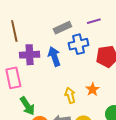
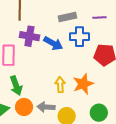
blue arrow: (54, 57) -> (53, 43), turned 126
orange star: (92, 89) -> (83, 84), size x1.5

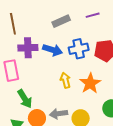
blue cross: (80, 37) -> (79, 49), moved
yellow arrow: (60, 85) -> (65, 80), moved

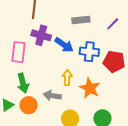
purple line: (93, 15) -> (113, 24), turned -48
orange star: (90, 83) -> (90, 88), turned -30
gray arrow: (59, 114) -> (52, 96), moved

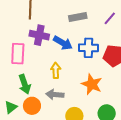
yellow arrow: (67, 78) -> (56, 70), moved

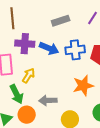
yellow arrow: (56, 70) -> (28, 75), moved, turned 42
orange star: (92, 84) -> (83, 86), turned -30

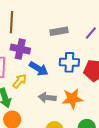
blue arrow: (49, 48) -> (39, 69), moved
gray arrow: (48, 100) -> (47, 97), moved

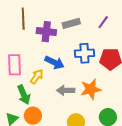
purple cross: (20, 49) -> (46, 32), moved

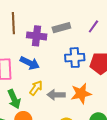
blue arrow: (55, 62) -> (30, 63), moved
yellow arrow: (37, 77) -> (36, 88), moved

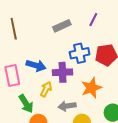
purple cross: (37, 36) -> (62, 72), moved
gray arrow: (56, 95) -> (67, 106), moved

